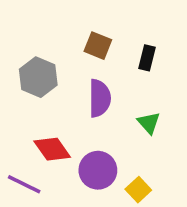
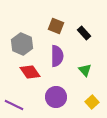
black rectangle: (147, 58) -> (84, 33), turned -56
red diamond: (52, 149) -> (30, 72), moved
yellow square: (138, 190) -> (92, 102), moved

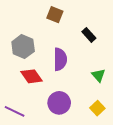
brown square: (56, 26) -> (55, 15), moved
green triangle: (85, 70) -> (98, 75), moved

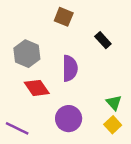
green triangle: (98, 75) -> (114, 103), moved

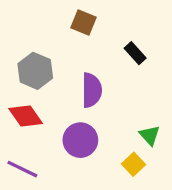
red diamond: (37, 88) -> (26, 116), moved
purple circle: (69, 119) -> (80, 140), moved
yellow square: (113, 125) -> (133, 164), moved

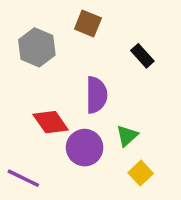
gray hexagon: (35, 71) -> (37, 47), moved
red diamond: (26, 116) -> (51, 122), moved
green triangle: (150, 135) -> (127, 136), moved, turned 30

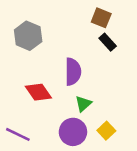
brown square: (88, 24) -> (101, 18), moved
green triangle: (127, 136) -> (83, 104), moved
purple circle: (85, 148) -> (73, 132), moved

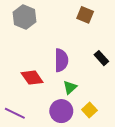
gray hexagon: (28, 36) -> (25, 17), moved
black rectangle: (108, 42) -> (101, 58), moved

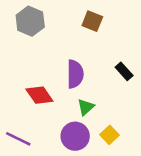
brown square: (85, 15) -> (92, 21), moved

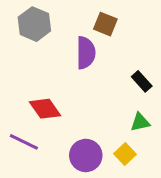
purple semicircle: (75, 74) -> (86, 53), moved
green triangle: (86, 107) -> (140, 122), moved, turned 30
purple line: (18, 139) -> (24, 142), moved

